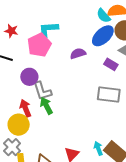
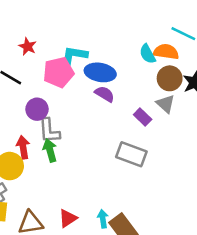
blue ellipse: (103, 36) -> (100, 72), moved, turned 40
purple semicircle: (78, 53) -> (105, 94), turned 35

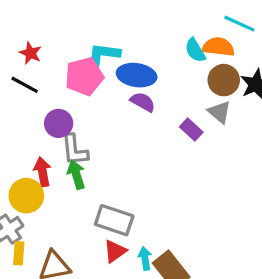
red star: (28, 46) -> (30, 53), moved
gray rectangle: (131, 154) -> (114, 220), moved
red triangle: (68, 218) -> (115, 251), moved

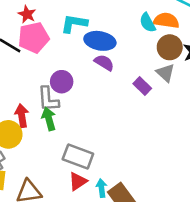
red star: (30, 53) -> (27, 14), moved
pink pentagon: (84, 76) -> (34, 38), moved
purple circle: (59, 123) -> (62, 82), moved

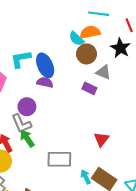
blue ellipse: (100, 41) -> (45, 65), turned 75
brown circle: (170, 47) -> (87, 54), moved
purple semicircle: (104, 63) -> (45, 82), moved
red triangle: (78, 181) -> (101, 139), moved

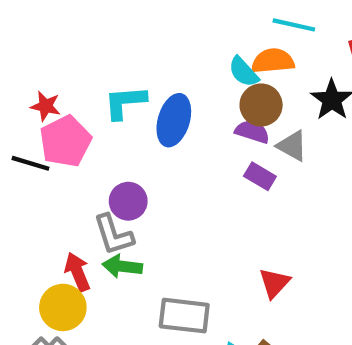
blue ellipse: (45, 65) -> (174, 120), turned 35
purple semicircle: (45, 82) -> (252, 132), moved
green arrow: (27, 138) -> (122, 266), turned -54

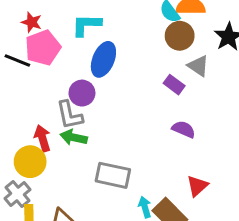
blue ellipse: (174, 120) -> (103, 59), moved
purple semicircle: (252, 132) -> (184, 129), moved
red triangle: (274, 283) -> (197, 186), moved

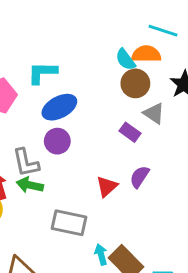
blue ellipse: (103, 59) -> (59, 107), turned 40
purple circle: (82, 93) -> (57, 141), moved
purple semicircle: (184, 129) -> (139, 177), turned -80
red triangle: (197, 186) -> (107, 186), moved

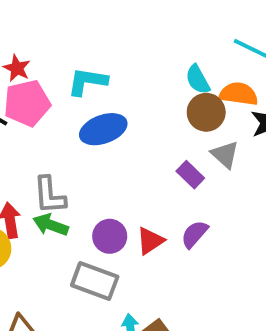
orange semicircle: (146, 54) -> (239, 94), moved
purple circle: (57, 141) -> (110, 236), moved

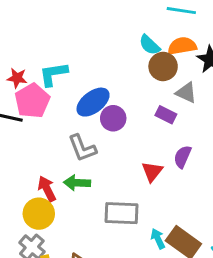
cyan L-shape: (87, 81) -> (53, 74), moved
gray L-shape: (49, 195) -> (82, 148), moved
purple circle: (110, 236) -> (113, 118), moved

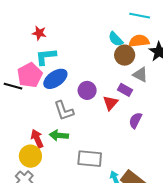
red star: (17, 78) -> (39, 33), moved
blue ellipse: (93, 102) -> (55, 79), moved
red triangle: (152, 172) -> (110, 103), moved

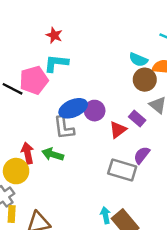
cyan semicircle: (116, 39) -> (138, 60), turned -35
blue ellipse: (55, 79) -> (73, 108), moved
gray rectangle: (90, 159) -> (122, 170), moved

